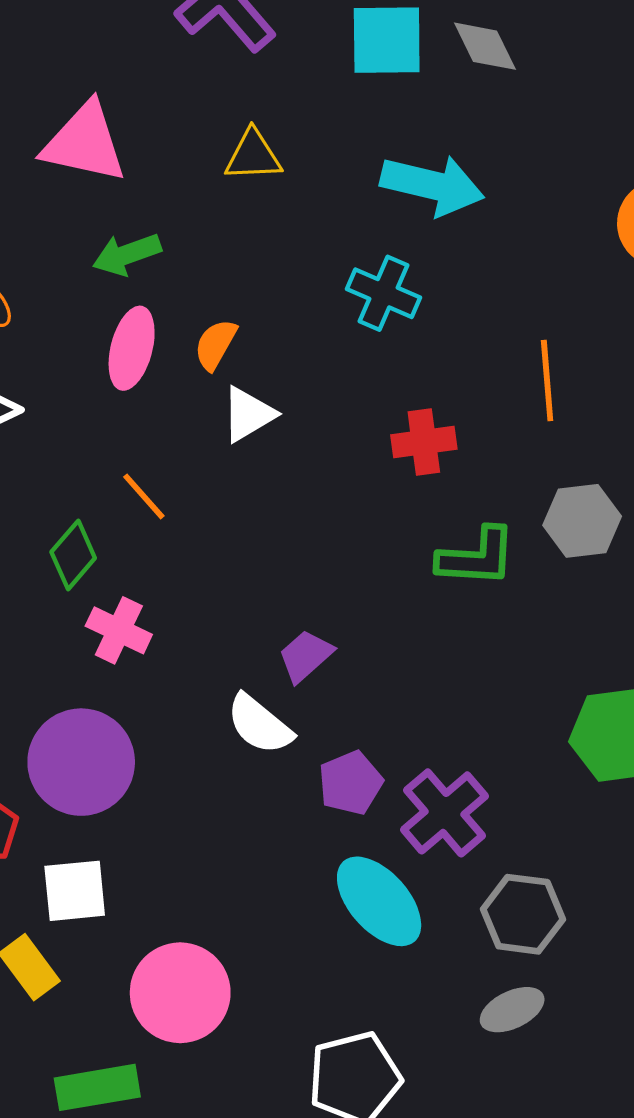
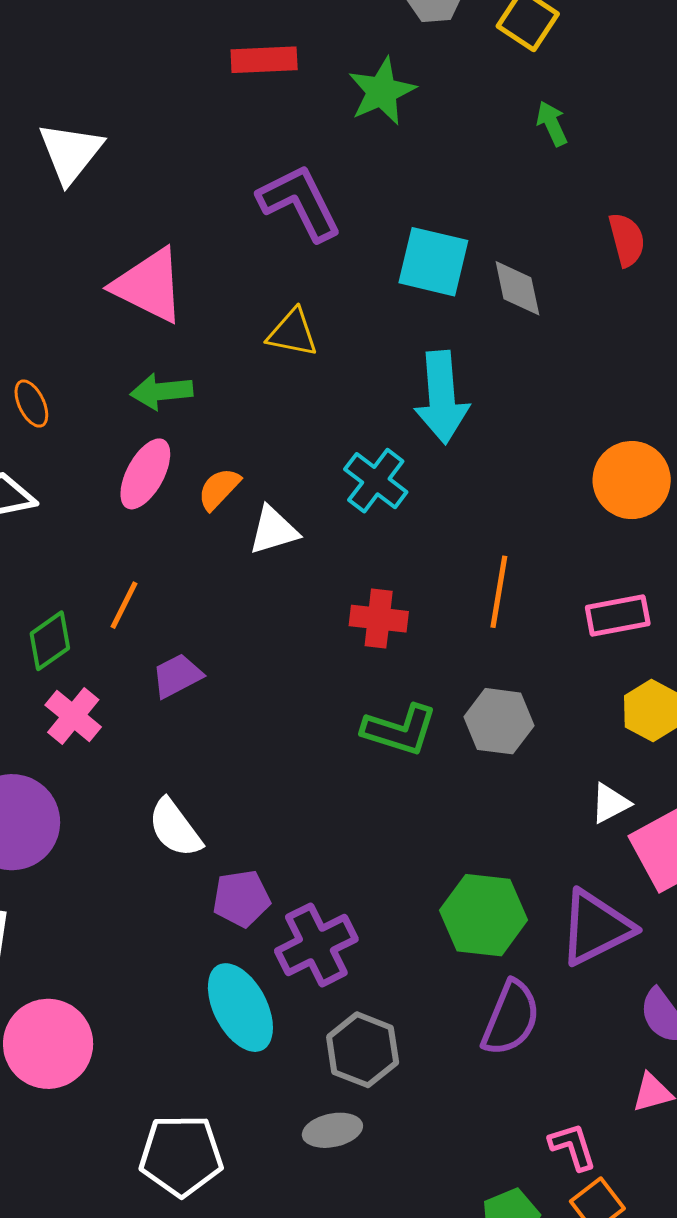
cyan arrow: (432, 185) -> (442, 397), turned 58
white triangle: (248, 414) -> (273, 530), moved
orange line: (144, 496) -> (124, 605), turned 54
purple trapezoid: (306, 656) -> (177, 676), moved

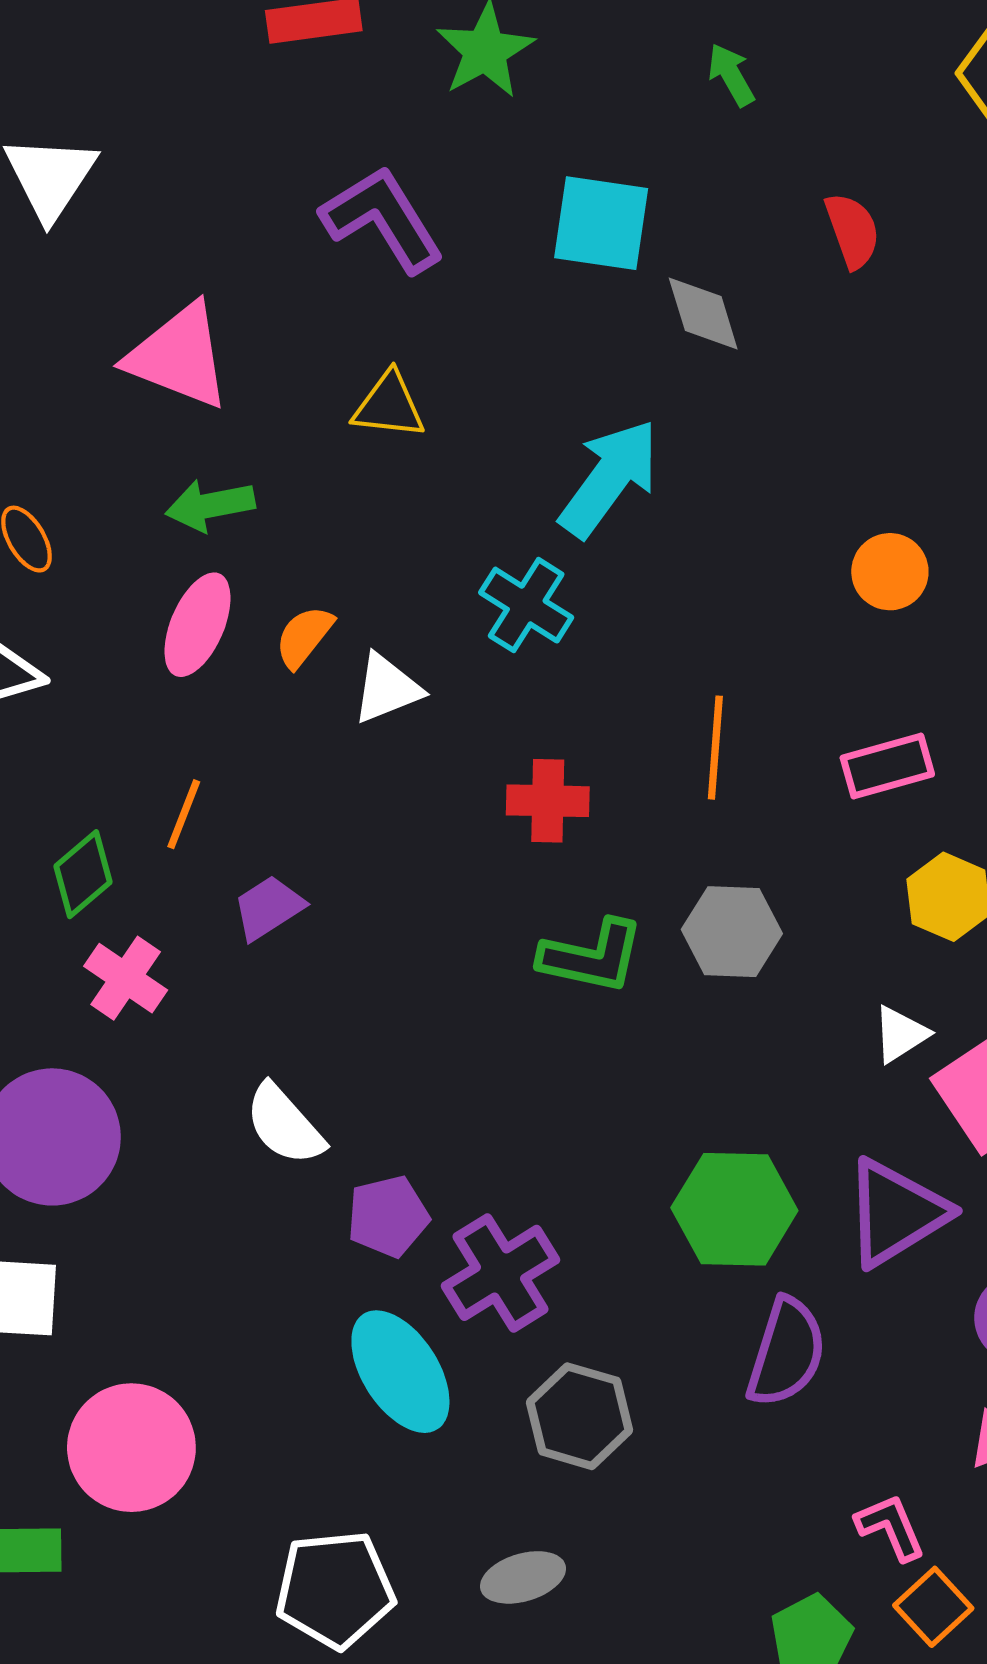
cyan square: (433, 262) -> (601, 223), moved
cyan arrow: (442, 397) -> (609, 478), turned -134
orange circle: (632, 480) -> (890, 572), size x0.7
gray ellipse: (332, 1130) -> (523, 1577), moved

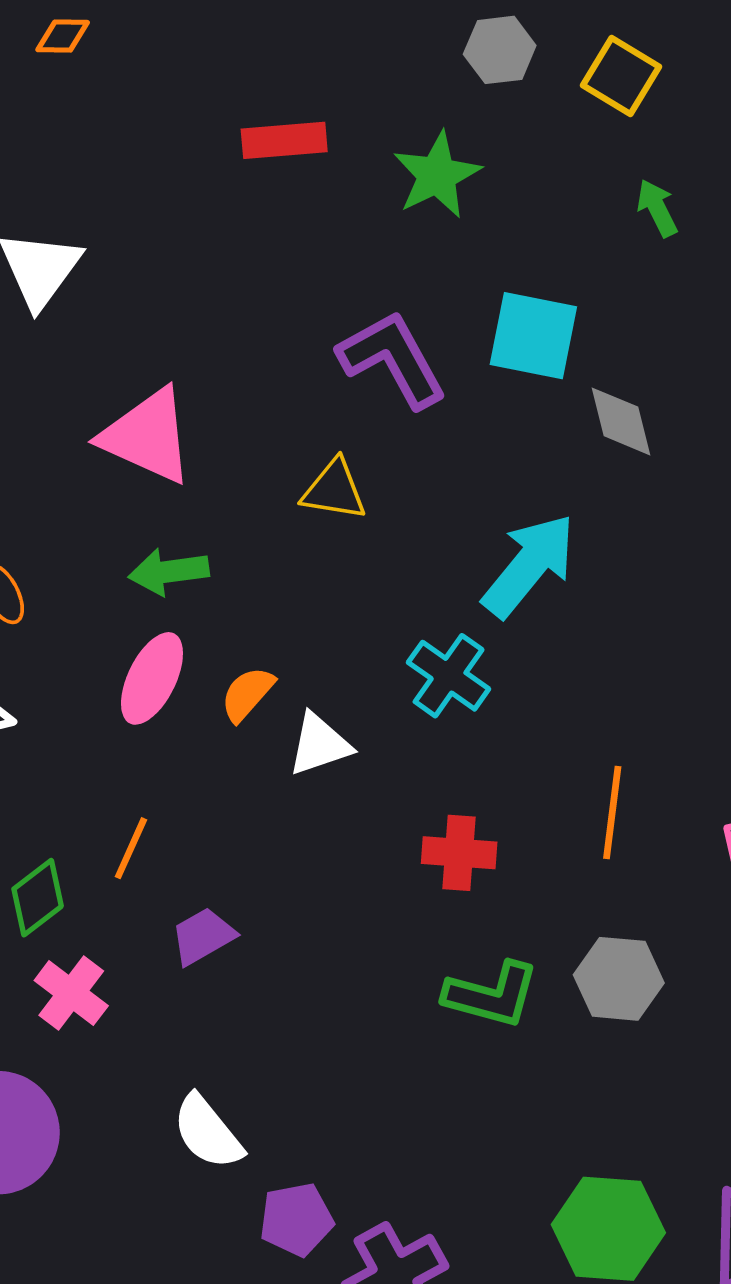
purple L-shape: (382, 219) -> (392, 359), moved

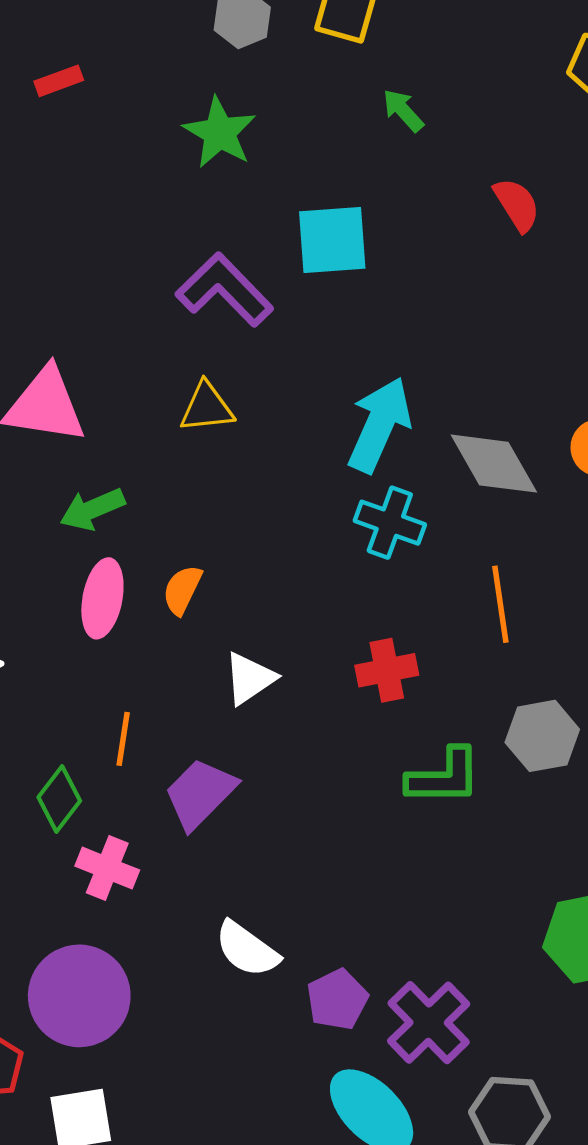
red rectangle: (284, 140) -> (59, 81), moved, size x0.7
gray diamond: (621, 421) -> (494, 464), moved, size x1.4
cyan cross: (449, 676) -> (390, 523), moved
white triangle: (319, 744) -> (250, 678), moved
purple trapezoid: (203, 936) -> (200, 793), size x1.4

